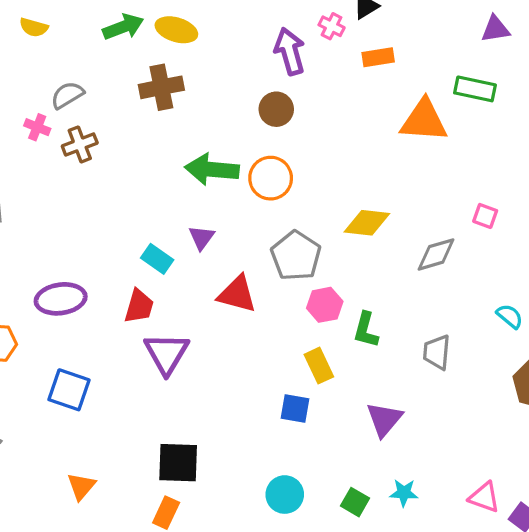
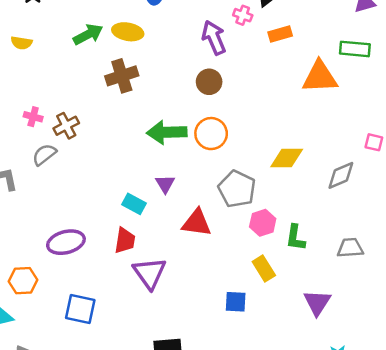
gray semicircle: (67, 95) -> (44, 155), moved
gray trapezoid: (437, 352) -> (350, 248), turned 88
blue square: (295, 409) -> (236, 302), moved

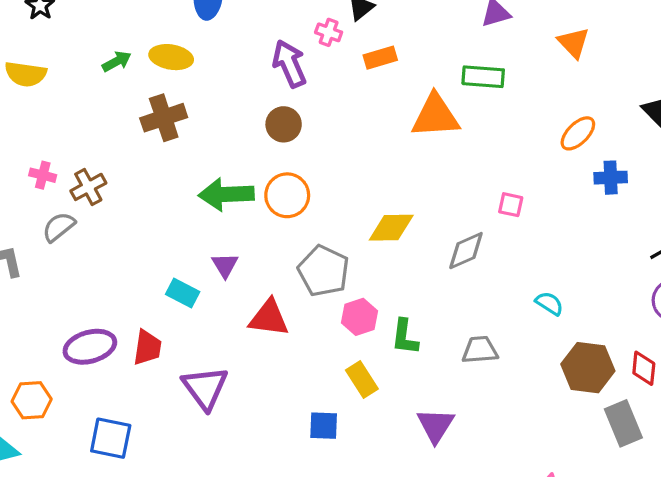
green arrow: (88, 34) -> (117, 61), size x0.7
yellow semicircle: (22, 43) -> (26, 74), size x1.4
red trapezoid: (125, 241) -> (147, 347), moved

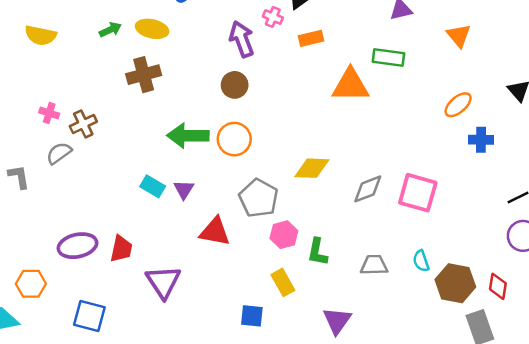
pink square: (511, 205) -> (418, 193), moved, size x2.0
cyan rectangle: (183, 293) -> (153, 186), moved
cyan semicircle: (549, 303) -> (421, 261), moved, turned -145

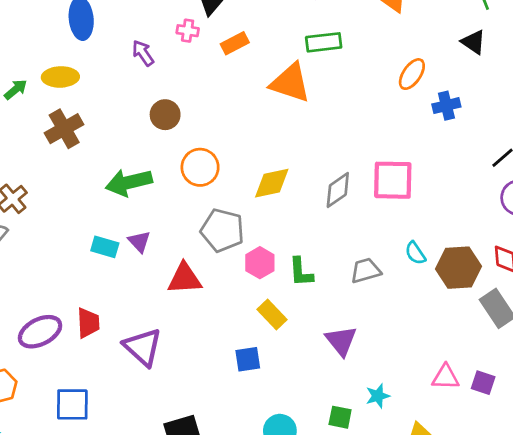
purple arrow: (242, 39) -> (143, 53), moved, size x0.7
orange triangle: (350, 85) -> (290, 83), turned 33
orange circle: (234, 139) -> (200, 167), moved

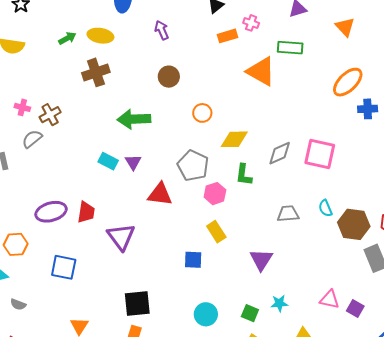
pink cross: (188, 31) -> (251, 23), moved
orange ellipse: (412, 74) -> (348, 82), size x1.4
orange circle: (200, 167) -> (202, 113), moved, size x0.7
green L-shape: (301, 272) -> (244, 175), moved

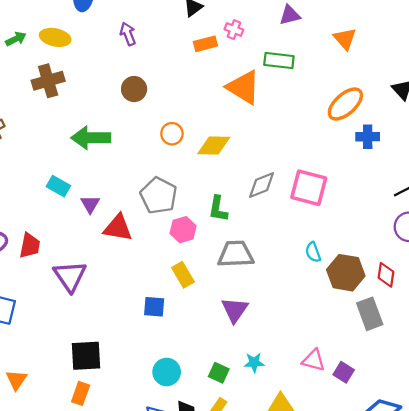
yellow diamond: (234, 139) -> (214, 145), moved
purple triangle: (133, 162) -> (90, 204), moved
gray trapezoid: (288, 214) -> (236, 254), moved, size x1.4

